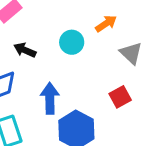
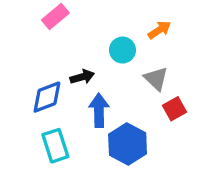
black arrow: (25, 50) -> (82, 77), moved, turned 140
gray triangle: (131, 53) -> (156, 79), moved

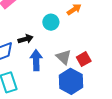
gray triangle: (156, 79) -> (64, 57), moved
blue hexagon: (128, 144) -> (71, 81), moved

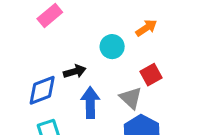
red square: (84, 59) -> (151, 75), moved

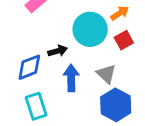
cyan circle: (112, 47) -> (90, 29), size x1.6
red square: (151, 75) -> (124, 40), moved

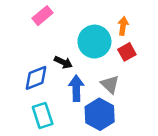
orange arrow: (120, 13) -> (123, 26), turned -48
black arrow: (58, 51) -> (63, 62), turned 42
blue hexagon: (116, 105) -> (100, 114), moved

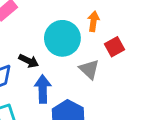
red square: (127, 52) -> (115, 47), moved
gray triangle: (110, 84) -> (89, 69), moved

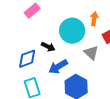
blue arrow: (43, 89) -> (58, 67), turned -120

